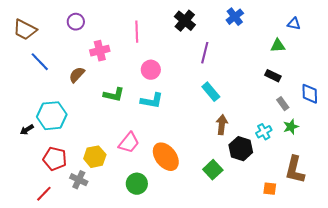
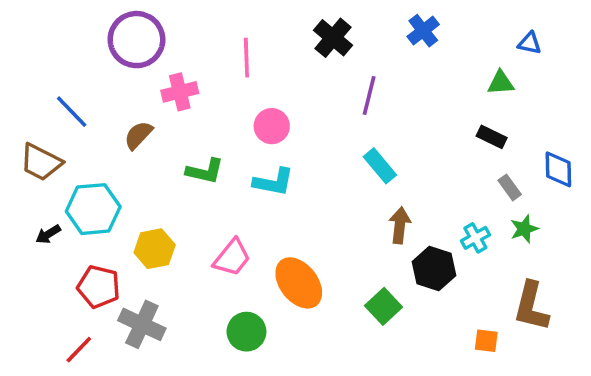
purple circle: (76, 22) -> (136, 40), size x1.8
brown trapezoid: (25, 30) -> (41, 162), moved
yellow hexagon: (95, 157) -> (155, 249), moved
gray cross: (79, 180) -> (142, 324), size x1.4

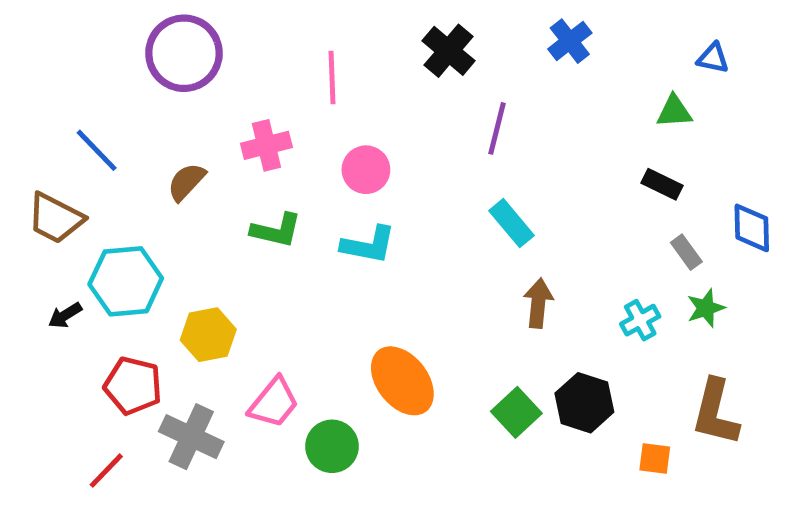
pink cross: (180, 92) -> (266, 145), moved
pink trapezoid: (232, 258) -> (274, 403), moved
black hexagon: (434, 269) -> (584, 403), moved

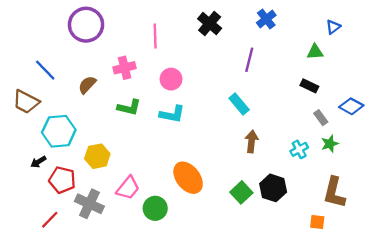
blue triangle: (713, 58) -> (333, 27), turned -49
purple line: (497, 128) -> (249, 60), moved
blue diamond: (752, 228) -> (351, 106), turned -60
black arrow: (65, 315) -> (38, 162), moved
orange square: (655, 458) -> (317, 222), moved

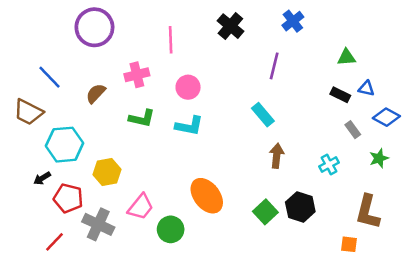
blue triangle: (333, 27) -> (366, 88), moved, turned 49
green star: (330, 144) -> (379, 158), moved

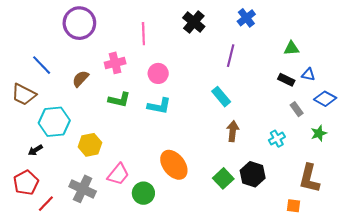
red pentagon: (68, 198) -> (26, 183), moved, turned 30

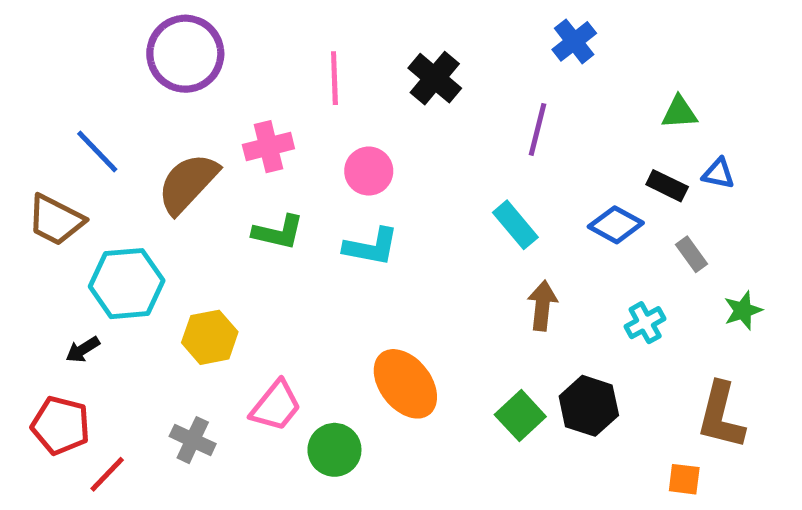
black cross: (194, 22) -> (435, 78), moved
brown semicircle: (80, 79) -> (188, 183), size x1.6
blue diamond: (325, 99) -> (616, 225), moved
red pentagon: (26, 183) -> (61, 425), turned -30
gray cross: (83, 189) -> (193, 440), size x0.7

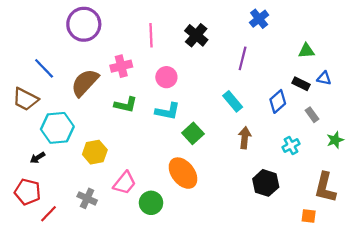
blue diamond: (616, 225) -> (278, 101), turned -70
green square: (520, 416) -> (193, 133), moved

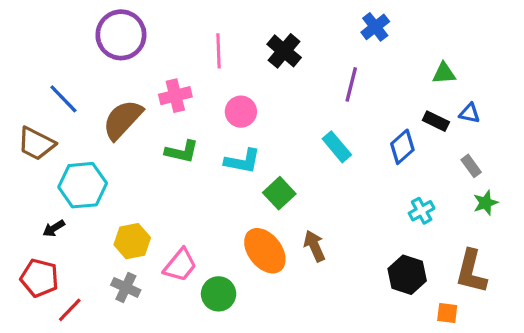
gray rectangle: (312, 115) -> (471, 166), moved
brown arrow: (245, 138) -> (314, 246), moved, turned -30
yellow hexagon: (95, 152) -> (132, 241), moved
black hexagon: (266, 183) -> (407, 275), moved

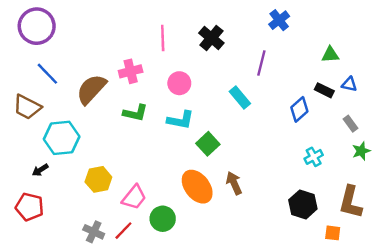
purple circle: (121, 35) -> (37, 26), moved
cyan rectangle: (337, 147) -> (240, 97), moved
gray cross: (126, 287) -> (94, 232), moved
red line: (70, 310) -> (123, 231), moved

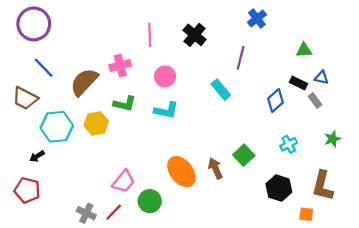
gray rectangle: (350, 124) -> (315, 101), moved
green square: (208, 144) -> (244, 155), moved
yellow hexagon: (98, 179) -> (96, 123), moved

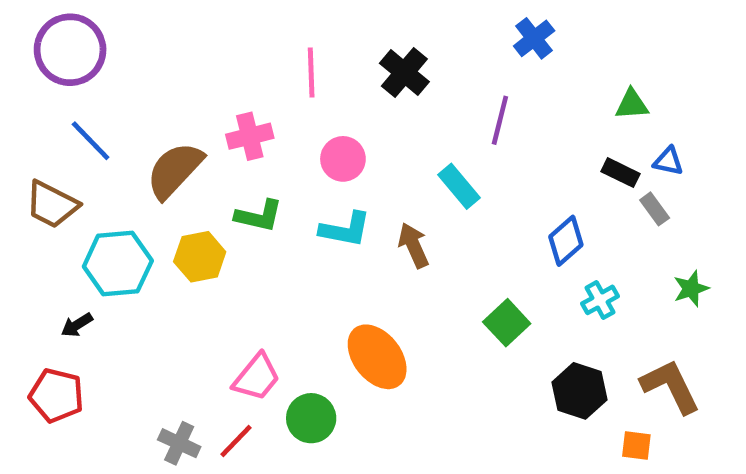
blue diamond: (276, 101) -> (566, 241), moved
brown arrow: (215, 168) -> (413, 245), moved
brown L-shape: (323, 186) -> (671, 386), turned 140

